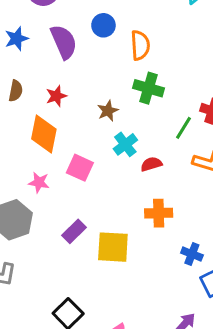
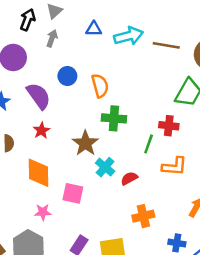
red star: (56, 96) -> (41, 130), moved
brown star: (108, 111) -> (85, 143), size x1.5

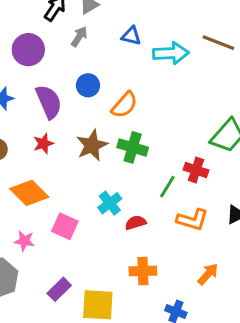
brown line: (166, 45) -> (218, 43), moved
orange semicircle: (100, 86) -> (124, 105), turned 45
brown star: (85, 143) -> (92, 145), moved
orange diamond: (38, 173) -> (29, 193), turned -56

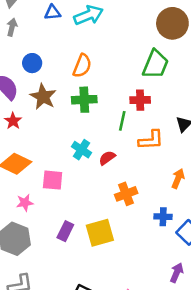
orange semicircle: (124, 105) -> (82, 66), moved
brown star: (92, 145) -> (43, 97), moved

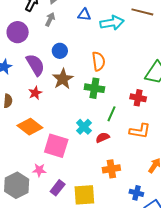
orange semicircle: (82, 66) -> (98, 61), turned -42
green line: (122, 121) -> (111, 114), moved
pink square: (53, 180) -> (56, 146), size x1.4
pink star: (25, 203) -> (39, 170), moved

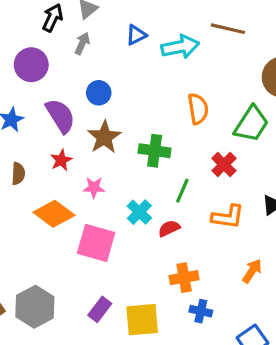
blue triangle: (84, 15) -> (136, 35), turned -32
orange semicircle: (98, 61) -> (198, 109), moved
red cross: (138, 98) -> (224, 165), turned 35
pink star: (39, 170) -> (94, 188), moved
blue cross: (136, 193) -> (201, 311), moved

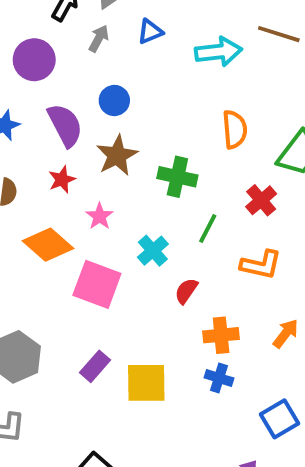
blue triangle: (136, 35) -> (150, 32), moved
pink star: (94, 188) -> (99, 216), turned 30
red semicircle: (169, 228) -> (186, 291), moved, turned -35
orange cross: (184, 278) -> (221, 335), moved

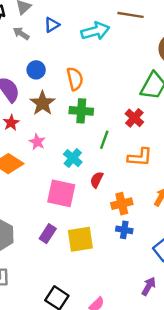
gray arrow: (99, 38) -> (21, 33), turned -77
orange semicircle: (235, 129) -> (75, 79), moved
pink square: (97, 284) -> (61, 193), moved

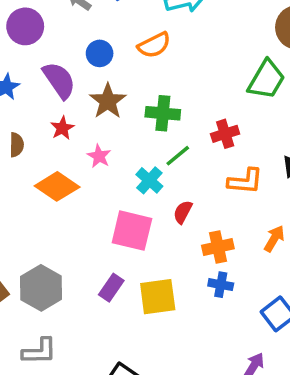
orange semicircle: (75, 79) -> (154, 45), moved, turned 75
red cross: (134, 118) -> (225, 134), moved, turned 30
green line: (104, 140) -> (178, 156), moved, turned 30

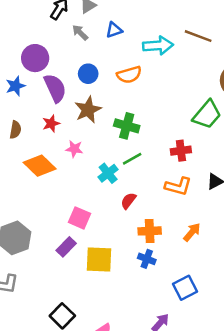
purple circle: (25, 26) -> (35, 58), moved
red cross: (225, 134) -> (181, 151), moved
pink star: (99, 156) -> (74, 149), turned -30
pink square: (132, 231) -> (79, 218), moved, size x0.7

